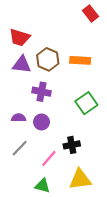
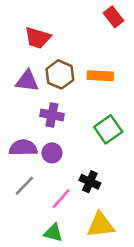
red trapezoid: (20, 37) -> (38, 38), moved
purple semicircle: (19, 118) -> (23, 148), size x1.5
black cross: (72, 145) -> (90, 182), turned 35

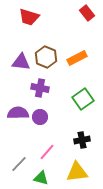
red trapezoid: (38, 38) -> (29, 17), moved
orange rectangle: (100, 76) -> (77, 58), turned -30
black cross: (90, 182) -> (82, 140), moved, turned -35
gray line: (24, 186) -> (19, 164), moved

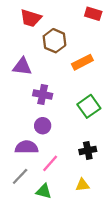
red rectangle: (87, 13) -> (93, 14), turned -35
brown hexagon: (46, 57) -> (54, 41), moved
purple semicircle: (18, 113) -> (26, 147), moved
yellow triangle: (77, 172) -> (82, 185), size x0.6

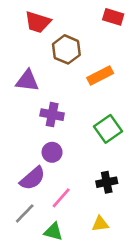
purple semicircle: (26, 147) -> (33, 178), turned 140

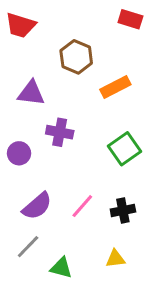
red trapezoid: (38, 22) -> (21, 25), moved
purple circle: (52, 152) -> (19, 153), moved
pink line: (61, 198) -> (82, 206), moved

